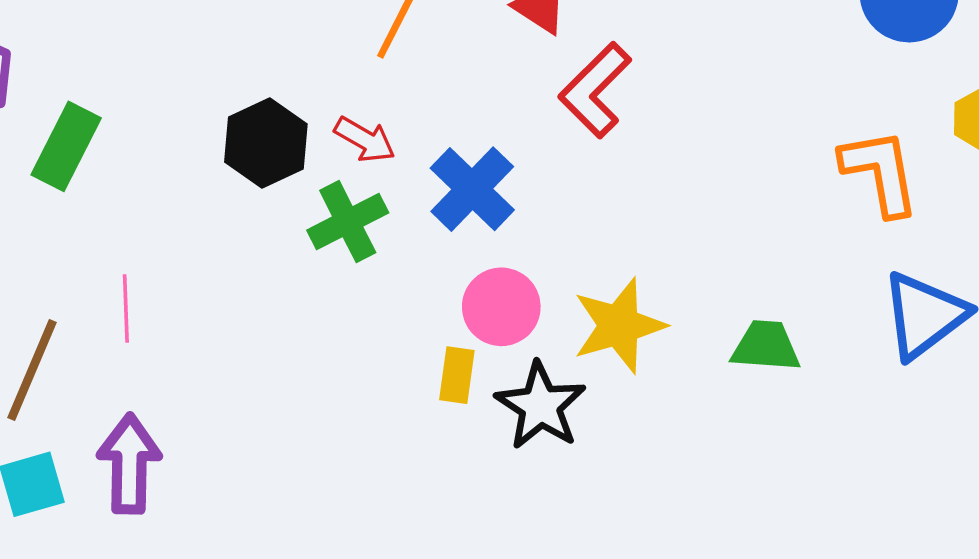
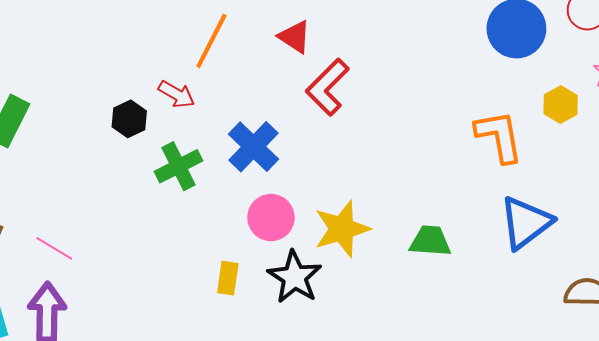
red arrow: (365, 140) -> (176, 94), moved
black hexagon: (266, 143) -> (129, 119), size x0.7
pink line: (126, 309) -> (54, 248), moved, turned -57
yellow rectangle: (457, 375) -> (228, 278), moved

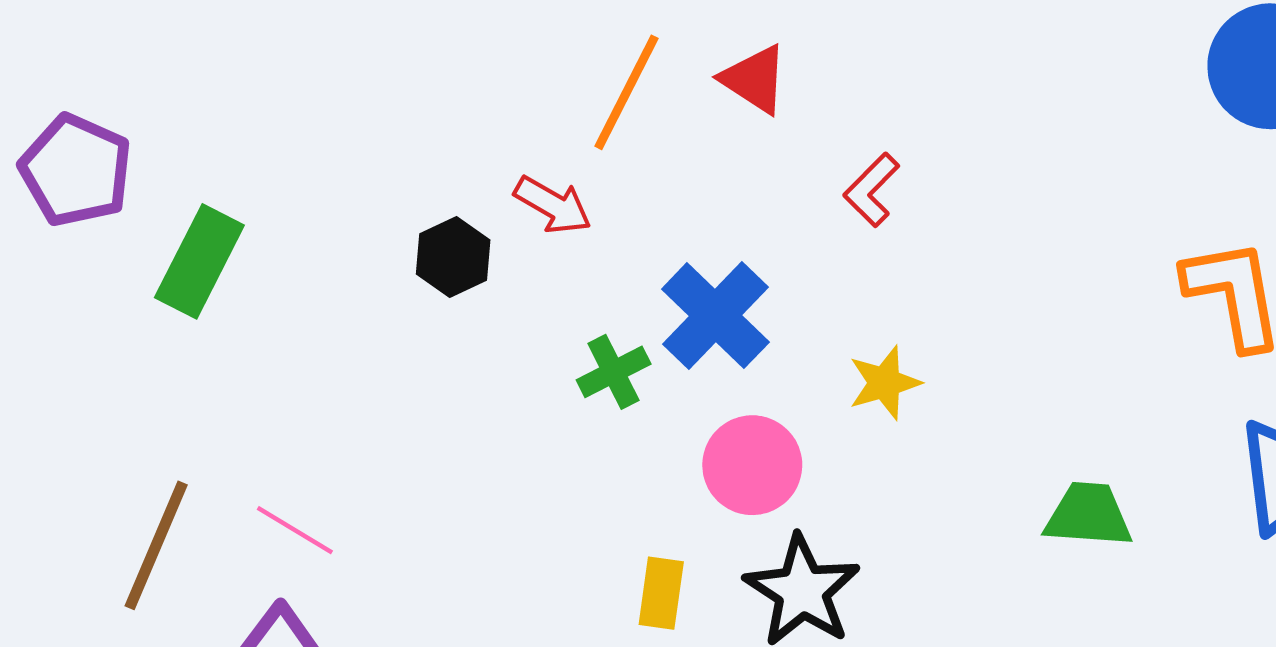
red triangle: (295, 37) -> (754, 79), moved
red L-shape: (327, 87) -> (872, 190), size x0.6
green cross: (179, 166) -> (614, 372), moved, size x0.7
yellow star: (342, 229) -> (885, 383), moved, size x0.6

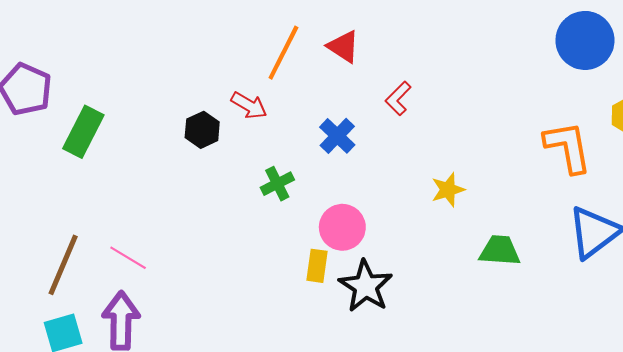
blue cross: (715, 316) -> (337, 136), moved, size x0.7
yellow star: (885, 383) -> (448, 190), moved
yellow rectangle: (661, 593) -> (317, 266), moved

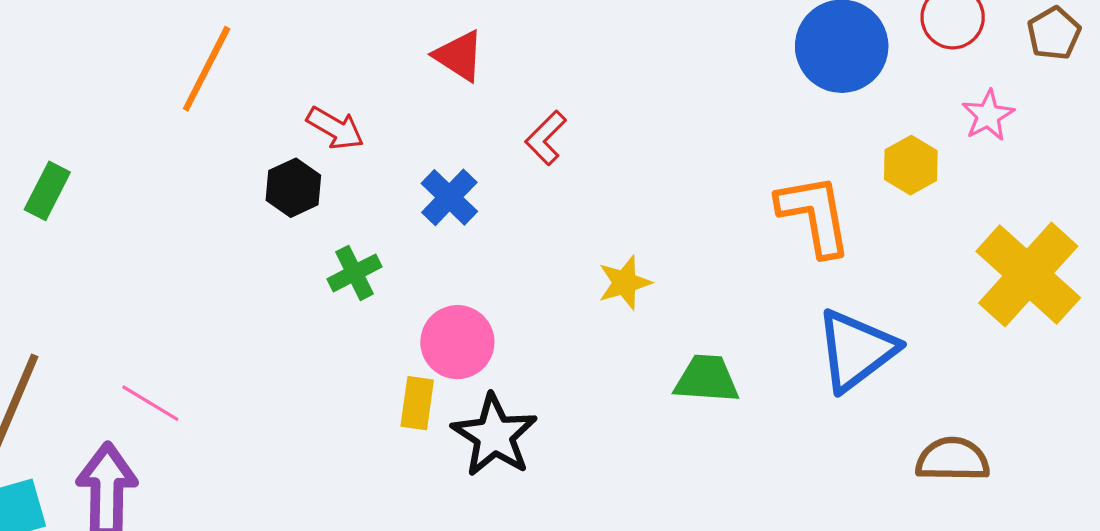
orange line: (283, 53) -> (207, 69), moved
red arrow: (249, 105) -> (335, 128), moved
black hexagon: (202, 130) -> (293, 188), moved
green rectangle: (83, 132) -> (47, 191), size x0.7
pink line: (128, 258) -> (150, 403), moved

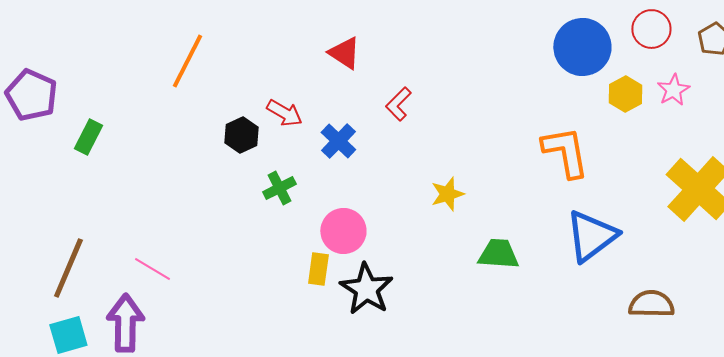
red arrow: (335, 128) -> (284, 113), moved
yellow hexagon: (911, 165) -> (625, 94), moved

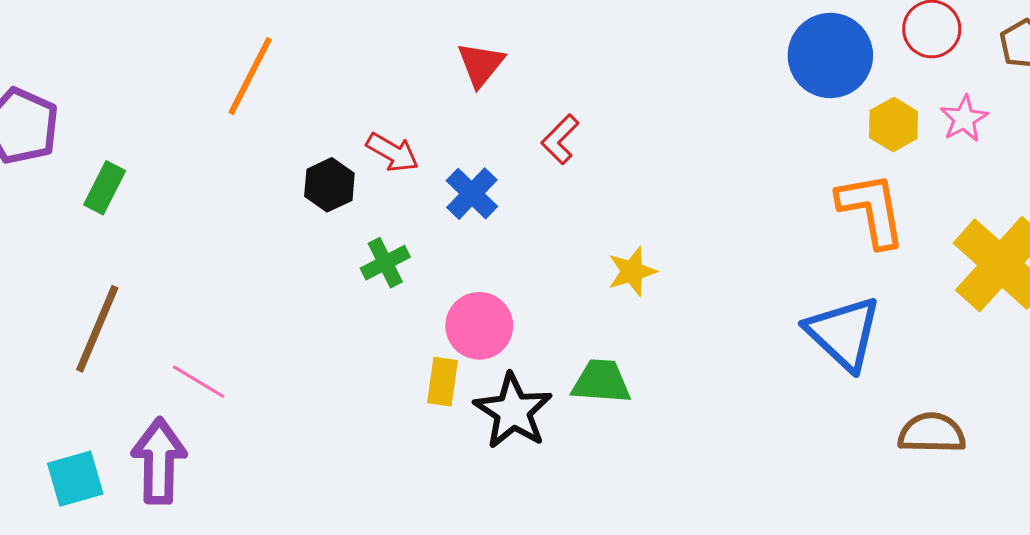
red triangle: (344, 53) -> (481, 64), turned 36
orange L-shape: (565, 152) -> (871, 210), moved
blue triangle: (591, 236) -> (844, 333), turned -40
green trapezoid: (498, 254) -> (601, 382), moved
brown line: (68, 268) -> (97, 329), moved

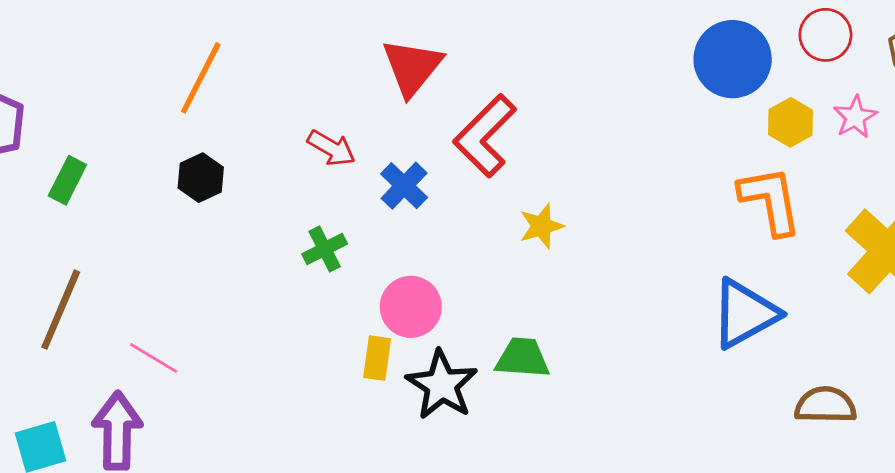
red triangle: (481, 64) -> (412, 67), size x1.4
red L-shape: (560, 139) -> (485, 136), size x1.8
black hexagon: (329, 185) -> (201, 178), moved
yellow star: (632, 271) -> (541, 226), moved
blue triangle: (844, 333) -> (745, 314), turned 48

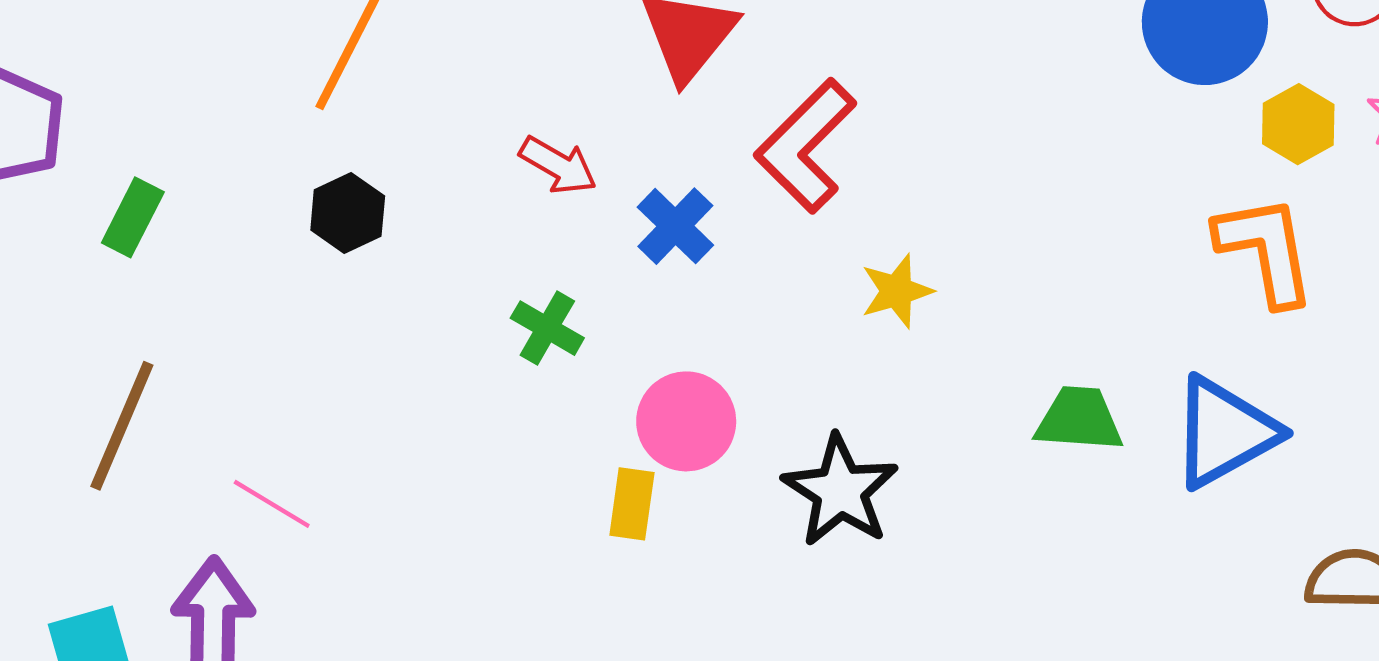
green cross: (325, 249) -> (547, 328), turned -33
green trapezoid: (523, 358) -> (1079, 419), moved
black star: (442, 385) -> (840, 491), moved

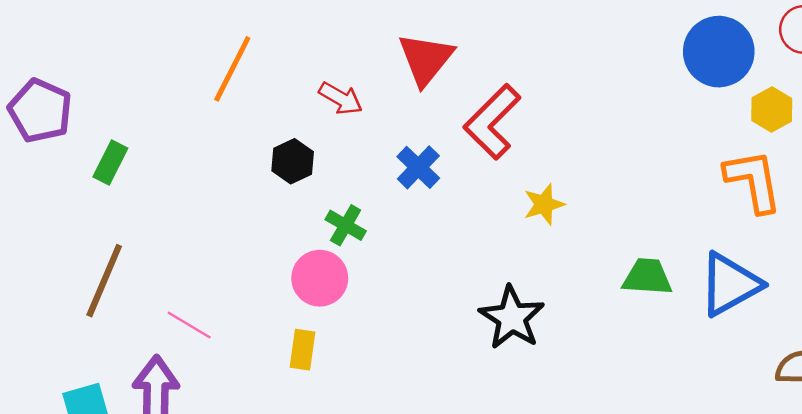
red arrow: (558, 165) -> (341, 98), moved
black hexagon: (348, 213) -> (293, 161), moved
pink circle: (686, 421) -> (320, 278), moved
yellow rectangle: (632, 504) -> (302, 350), moved

